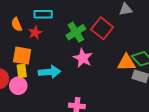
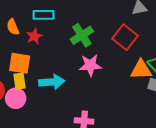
red square: (102, 28) -> (125, 37), moved
pink star: (83, 58) -> (90, 65), turned -30

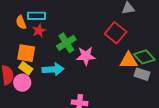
cyan rectangle: (44, 15) -> (36, 16), moved
green cross: (82, 35) -> (66, 43), moved
yellow rectangle: (19, 81) -> (26, 68), turned -48

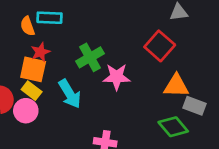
red star: (39, 31) -> (40, 52), moved
green diamond: (144, 57) -> (173, 127), moved
cyan arrow: (53, 69) -> (70, 94), turned 60

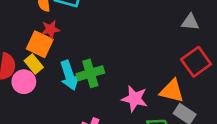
red square: (160, 46) -> (196, 62), moved
green cross: (90, 57) -> (90, 73), moved
pink star: (117, 77) -> (135, 99), moved

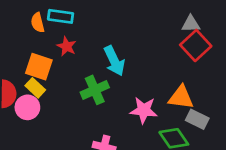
red star: (51, 29) -> (67, 46), moved, turned -30
red square: (196, 62) -> (196, 45), moved
cyan arrow: (69, 75) -> (114, 61), moved

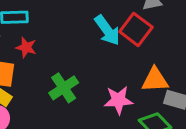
red square: (196, 45) -> (136, 29), moved
cyan arrow: (114, 61) -> (107, 30), moved

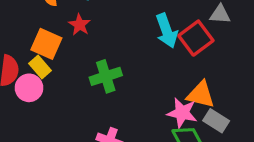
pink star: (118, 100) -> (182, 113), moved

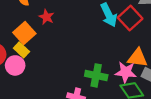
orange square: (46, 44) -> (24, 33), turned 30
green cross: (106, 76) -> (96, 75), moved, turned 35

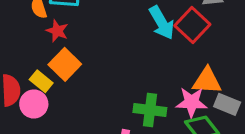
red star: (46, 17) -> (57, 31), moved
orange square: (24, 33) -> (65, 64), moved

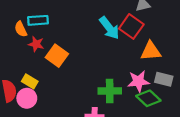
orange square: (65, 64) -> (57, 56), moved
orange triangle: (207, 81) -> (151, 51), moved

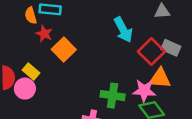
red square: (131, 26) -> (151, 52), moved
orange triangle: (151, 51) -> (160, 78), moved
gray rectangle: (164, 79) -> (171, 48), moved

